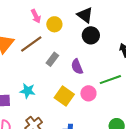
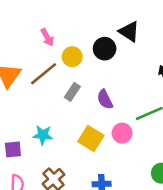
black triangle: (85, 15) -> (129, 32), moved
yellow circle: (54, 24) -> (72, 57), moved
black circle: (91, 35) -> (105, 49), moved

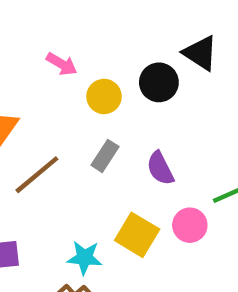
pink arrow: (47, 37) -> (62, 64), turned -30
brown line: (44, 74) -> (37, 175), moved
cyan star: (43, 135) -> (85, 258), moved

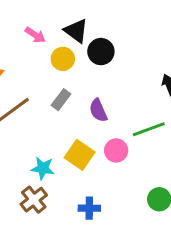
black triangle: (200, 53) -> (76, 31), moved

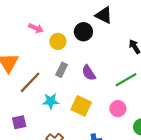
black triangle: (76, 31) -> (104, 15), moved
pink circle: (116, 150) -> (118, 109), moved
cyan star: (43, 168) -> (51, 101), moved

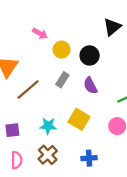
black triangle: (104, 15) -> (112, 27), turned 48
black circle: (83, 32) -> (90, 55), moved
cyan star: (51, 101) -> (48, 126), moved

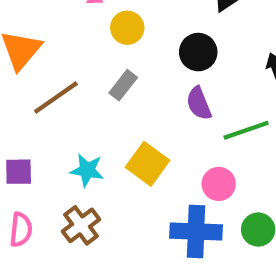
black circle: (90, 55) -> (198, 52), moved
purple semicircle: (90, 86) -> (199, 103), moved
blue cross: (89, 158) -> (196, 231), moved, size x1.6

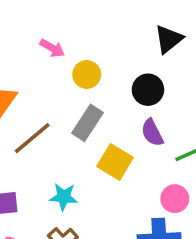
gray rectangle: (123, 85) -> (88, 123), size x1.4
yellow square: (147, 164) -> (115, 162), moved

